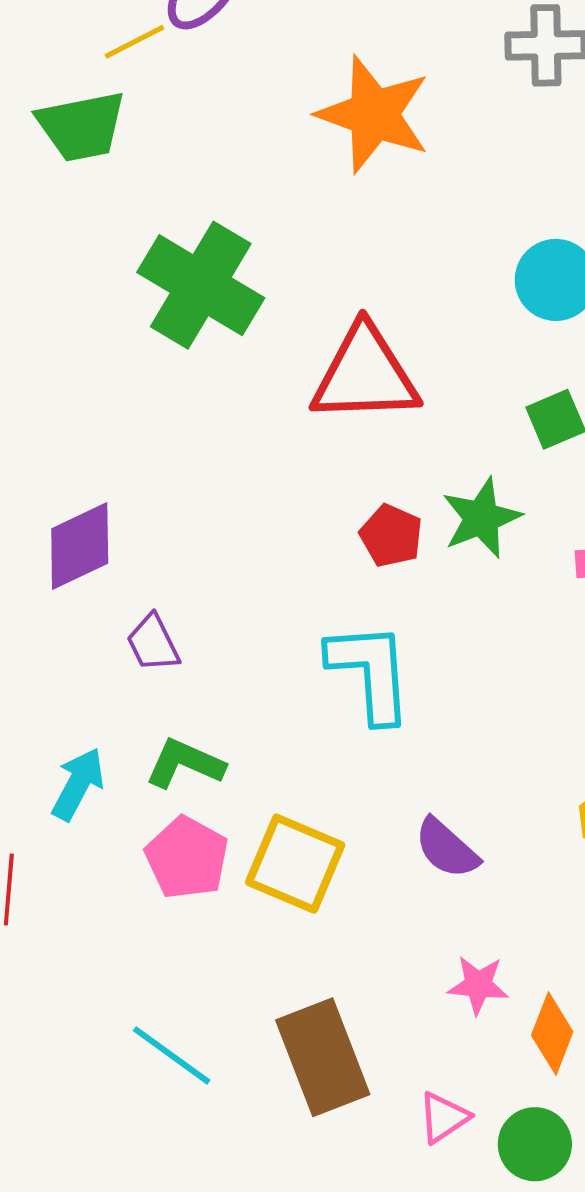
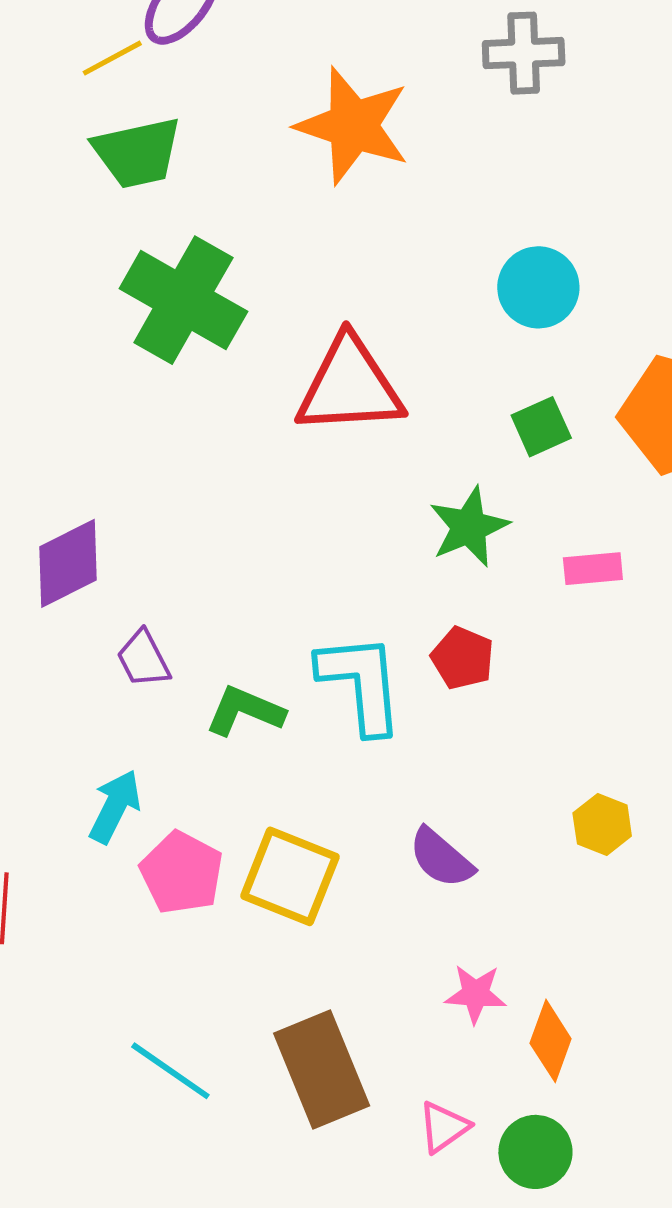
green trapezoid: (81, 126) -> (137, 153), moved
red pentagon: (391, 536) -> (463, 658), moved
green L-shape: (185, 763) -> (245, 711), moved
cyan arrow: (78, 784) -> (115, 807), moved

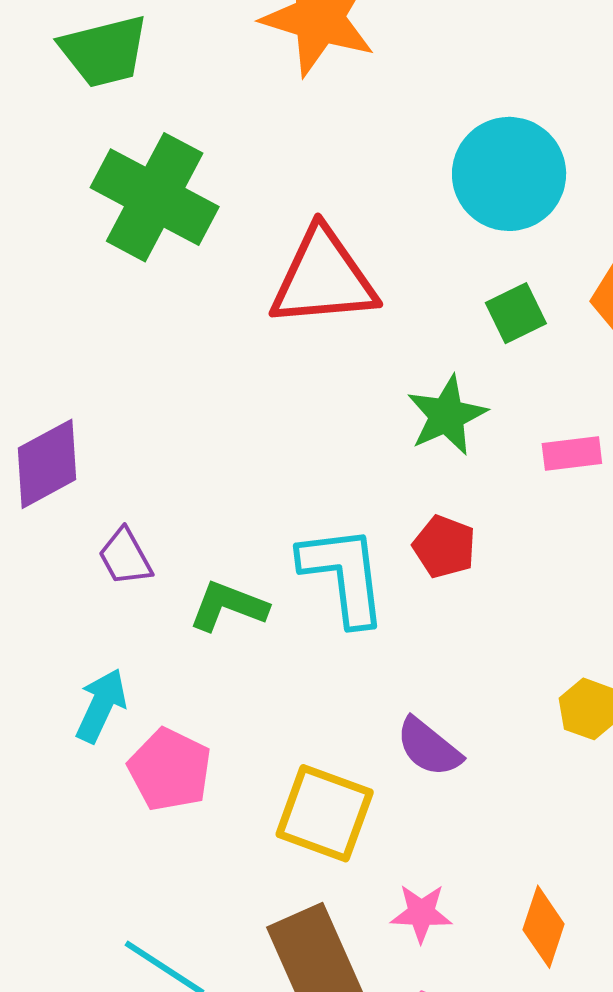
cyan circle: (538, 287) -> (509, 174), size x1.4
yellow square: (290, 876) -> (325, 813), moved
pink star: (476, 994) -> (421, 913), moved

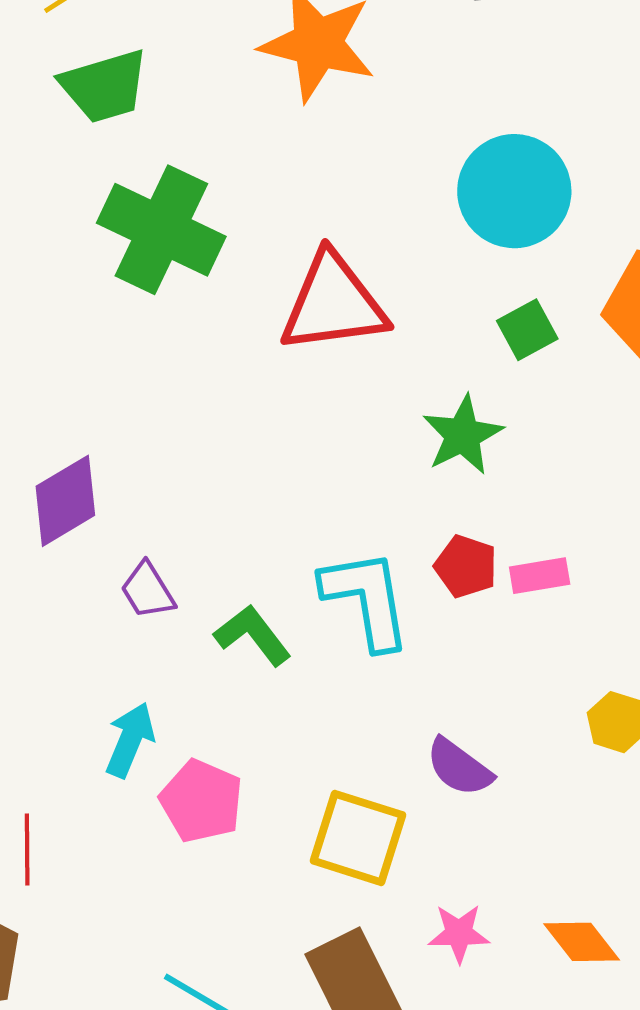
pink rectangle: (572, 453) -> (540, 576), moved
green L-shape: (228, 606) -> (253, 635), turned 34
orange diamond: (544, 927) -> (582, 942), turned -54

